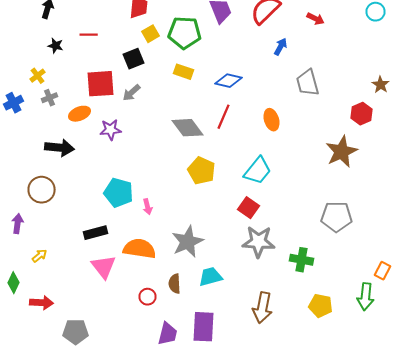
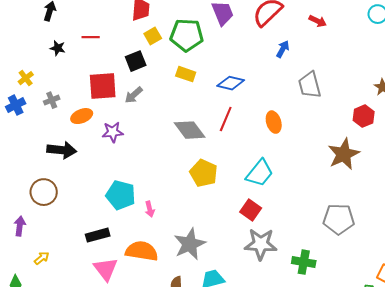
yellow cross: (38, 76) -> (26, 78), moved

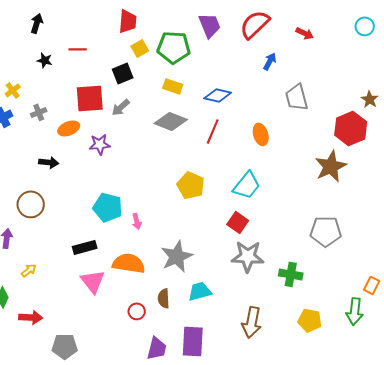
red hexagon: (364, 116) -> (351, 128), size x1.5
gray diamond: (190, 130) -> (171, 121), moved, turned -32
black arrow: (62, 150) -> (49, 162), size x0.7

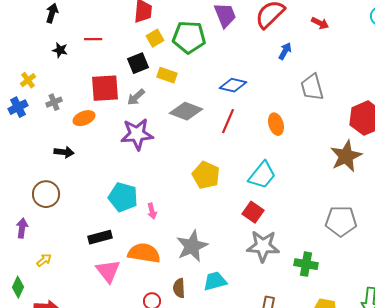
yellow rectangle: (173, 86) -> (167, 75), moved
purple star: (100, 144) -> (137, 134), moved, size x1.5

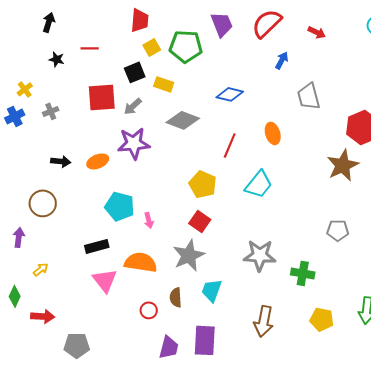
orange ellipse: (84, 118) -> (98, 161), moved
red line: (228, 121) -> (230, 145), moved
red square: (253, 212) -> (200, 221), moved
gray pentagon: (341, 221) -> (338, 230), size x0.7
cyan trapezoid: (215, 281) -> (212, 290), turned -55

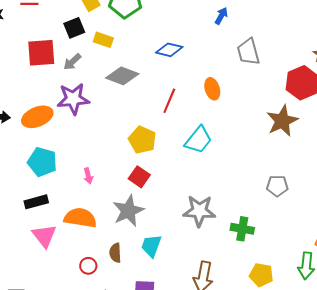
orange ellipse: (98, 161) -> (37, 117), size x1.4
cyan pentagon: (120, 206) -> (42, 162), moved

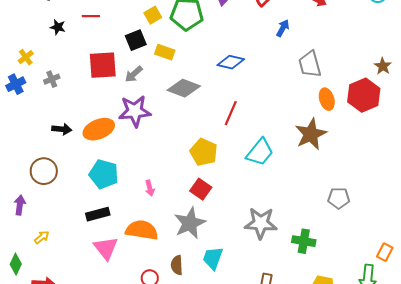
orange ellipse: (212, 89) -> (327, 99), moved
brown star: (282, 121) -> (311, 134), moved

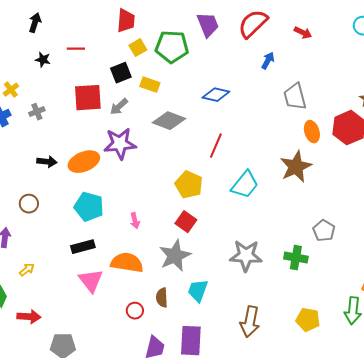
brown circle: (44, 171) -> (29, 204), size x0.7
gray pentagon: (339, 198) -> (324, 231), turned 30
green cross: (304, 241) -> (296, 258), moved

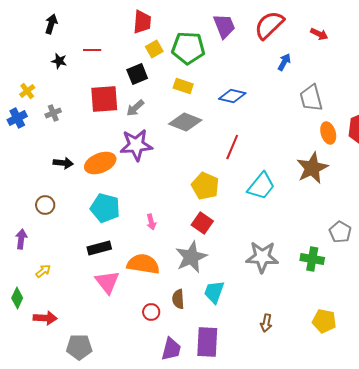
yellow rectangle: (150, 85) -> (183, 86), moved
brown arrow: (250, 322) -> (266, 323), size x0.6

